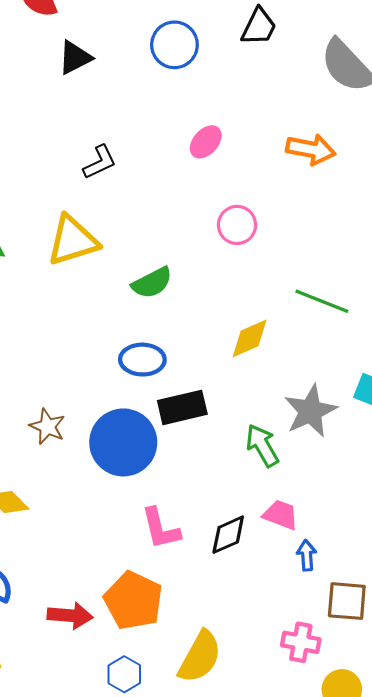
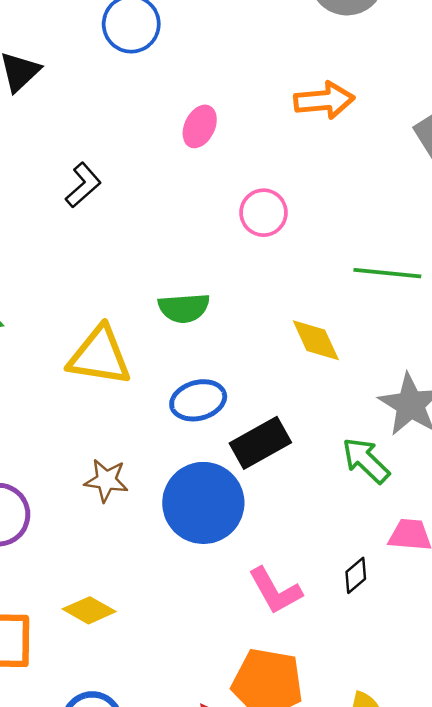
yellow triangle: (73, 241) -> (100, 356), moved, turned 42
green semicircle: (152, 283) -> (184, 308), turned 39
yellow diamond: (250, 338) -> (316, 340), turned -75
brown star: (47, 427) -> (106, 480), moved
black diamond: (228, 535) -> (356, 575), size x0.7

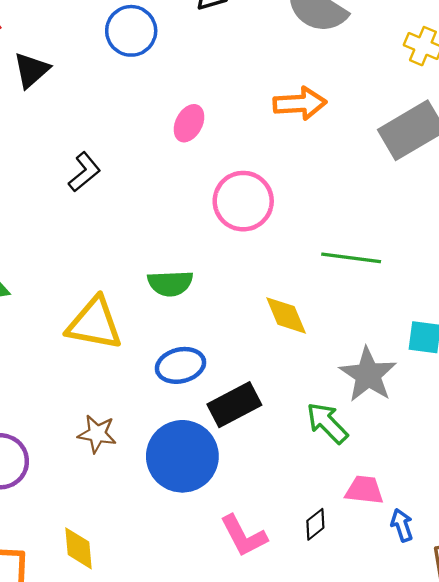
pink circle: (264, 213) -> (243, 201), size x1.4
yellow diamond: (89, 610) -> (79, 548), turned 54

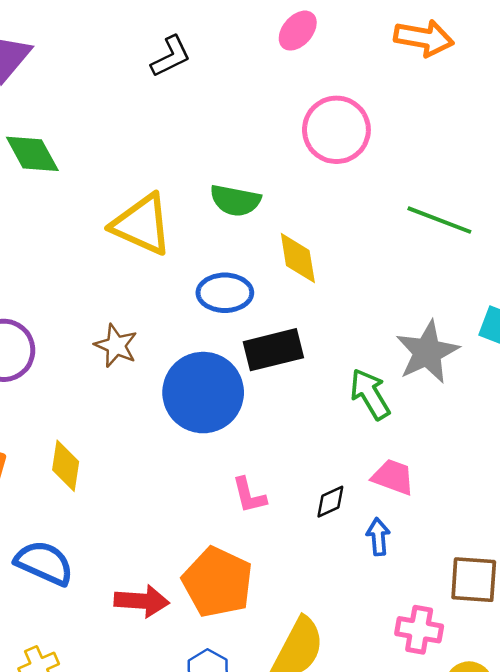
yellow diamond: (286, 315) -> (298, 258), moved
blue arrow: (402, 525) -> (378, 537), moved
pink L-shape: (244, 536) -> (249, 495), size x0.7

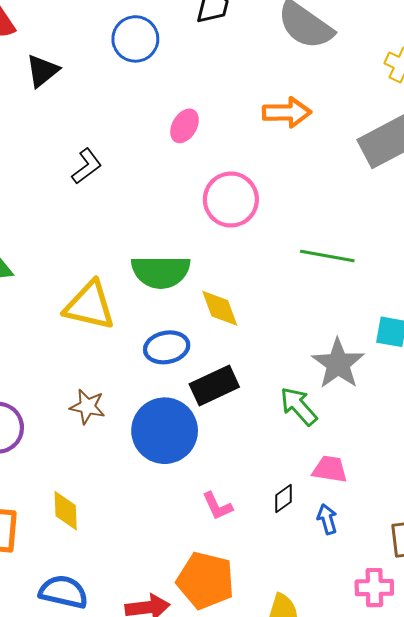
green semicircle: (235, 200) -> (161, 272), size x1.4

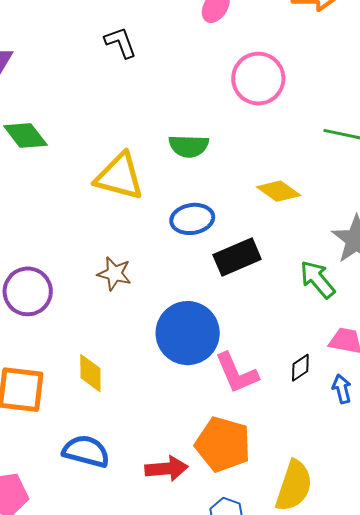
black L-shape: (87, 166) -> (121, 42), turned -75
green semicircle: (161, 272) -> (189, 146), size x0.7
yellow diamond: (220, 308) -> (279, 191), moved, turned -36
blue circle: (165, 431) -> (188, 333), moved
pink L-shape: (217, 506) -> (236, 373), size x1.5

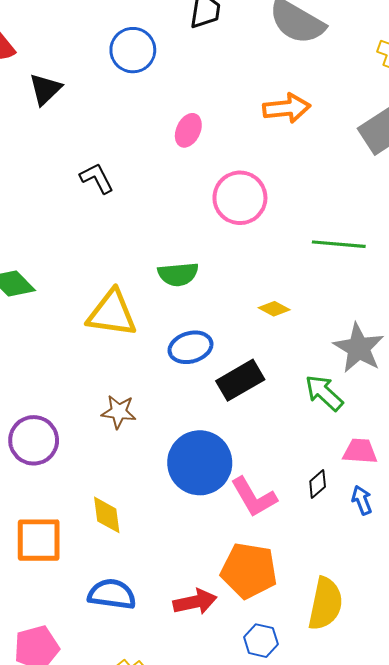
yellow diamond: (279, 191) -> (274, 309), size x0.7

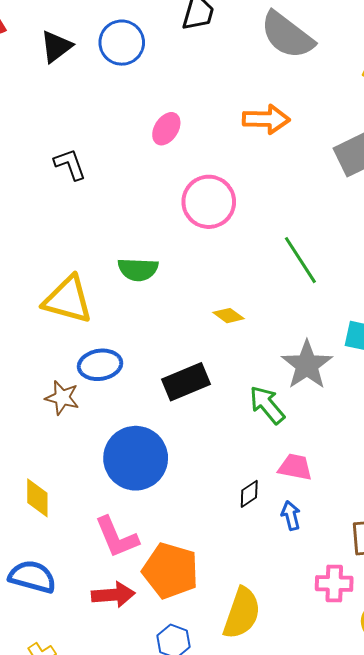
black triangle: (45, 89) -> (56, 47), moved
green line: (339, 244) -> (300, 260), turned 45
blue ellipse: (190, 347) -> (100, 365), moved
pink L-shape: (254, 497) -> (117, 537), moved

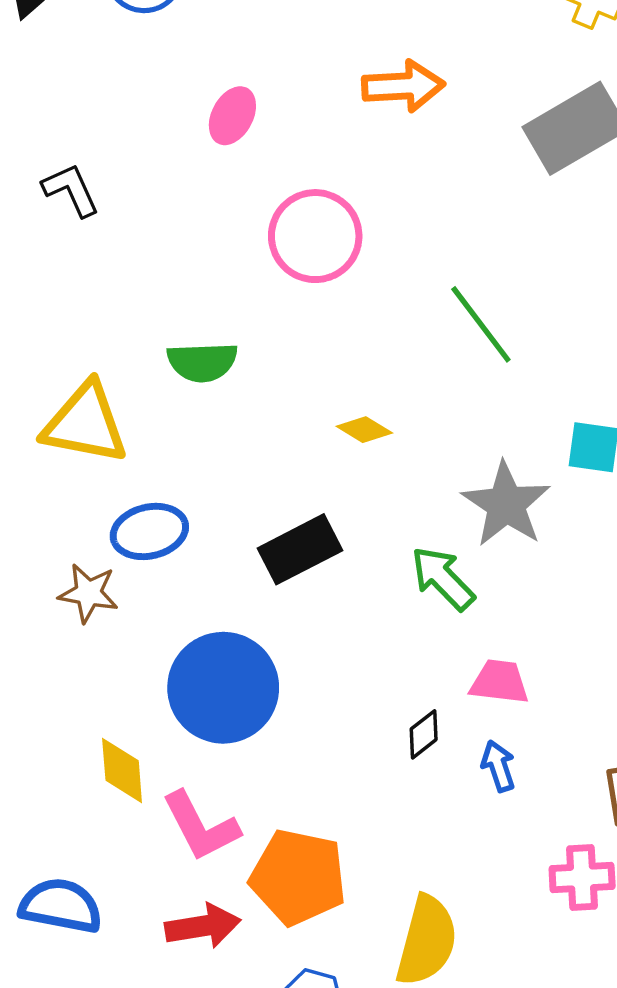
yellow diamond: (37, 498) -> (122, 770), moved

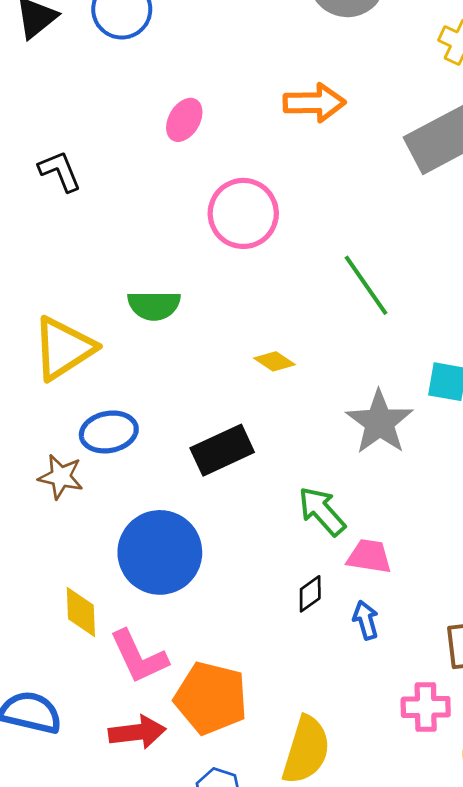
yellow triangle: (85, 423) -> (64, 348), turned -46
green arrow: (443, 578) -> (322, 511), moved

